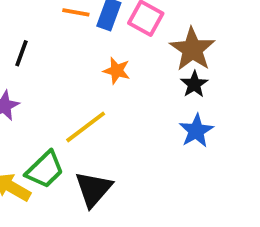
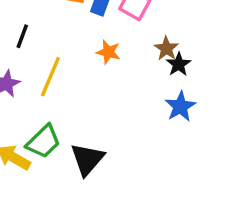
brown star: (192, 49) -> (166, 49), moved, size x0.6
yellow line: (86, 127) -> (50, 77), moved, turned -30

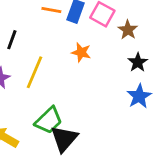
brown star: (166, 49) -> (128, 30), moved
green trapezoid: (43, 142) -> (49, 120), moved

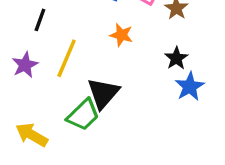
black star: (138, 62) -> (176, 58), moved
black triangle: (64, 139) -> (103, 93), moved

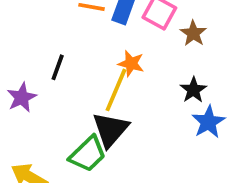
black line: (40, 20) -> (58, 67), moved
yellow line: (67, 58) -> (116, 90), moved

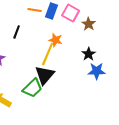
black line: (58, 67) -> (17, 32), moved
blue star: (208, 122) -> (97, 71), turned 30

